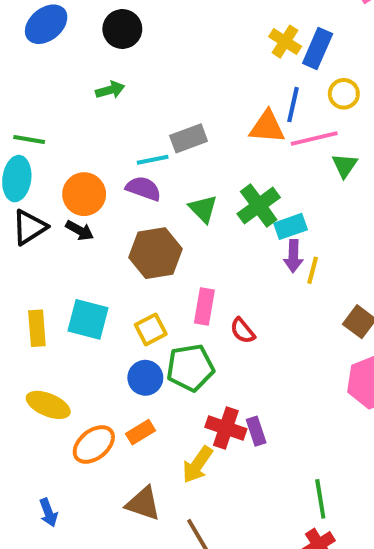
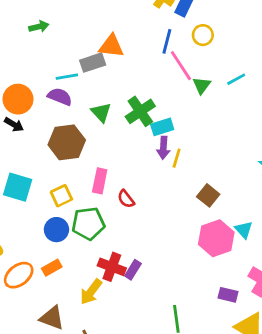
orange triangle: (267, 127) -> (111, 46), moved
pink line: (314, 138) -> (181, 66), turned 68
purple rectangle: (256, 431) -> (133, 270), turned 48

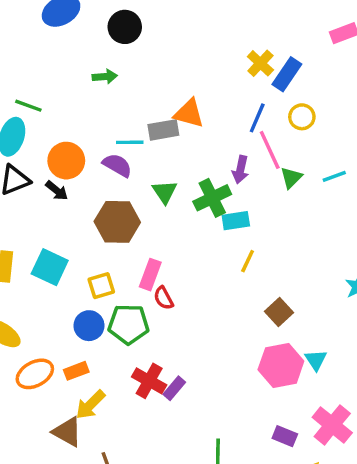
purple arrow: (163, 148) -> (240, 170), moved
red semicircle: (126, 199) -> (164, 298), moved
yellow arrow: (91, 292) -> (90, 405), moved

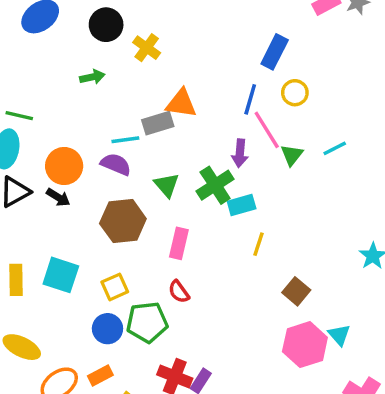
yellow cross: (260, 63) -> (147, 48), moved
pink rectangle: (150, 275) -> (179, 243), moved

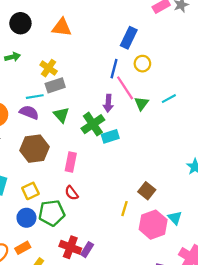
yellow cross: (147, 48) -> (49, 68), moved
orange triangle: (181, 103) -> (62, 27), moved
green triangle: (167, 185) -> (61, 115), moved
yellow line: (258, 244) -> (124, 209), moved

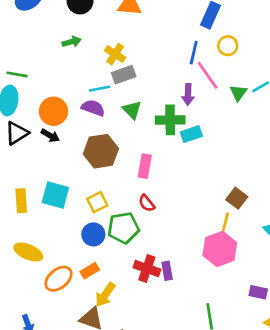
green triangle: (141, 104) -> (238, 93), moved
green cross: (93, 124) -> (170, 120), turned 35
yellow line: (124, 209) -> (226, 222), moved
pink hexagon: (153, 225) -> (220, 249), moved
purple rectangle: (87, 250) -> (167, 271), turned -40

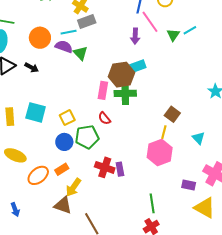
green triangle: (132, 110) -> (80, 53), moved
orange circle: (53, 111) -> (40, 38), moved
green cross: (170, 120) -> (125, 93), moved
brown hexagon: (101, 151) -> (122, 75), moved

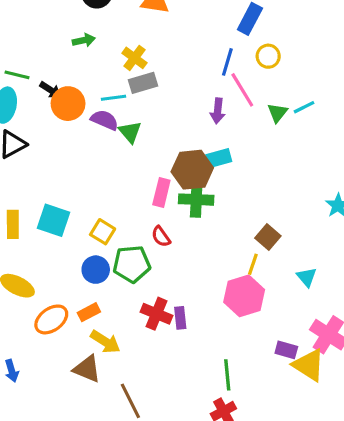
black arrow: (32, 68) -> (50, 90), moved
yellow square: (67, 118) -> (103, 232), turned -35
yellow arrow: (73, 187) -> (105, 342), turned -96
yellow triangle: (205, 208) -> (309, 365), moved

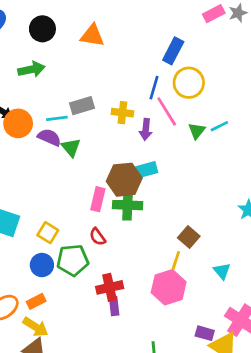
green arrow: (84, 40) -> (31, 69), size x1.4
yellow circle: (268, 56) -> (189, 83), size x1.5
yellow cross: (135, 58) -> (122, 113), moved, turned -30
red cross: (157, 314) -> (110, 287), moved, turned -35
yellow arrow: (105, 342) -> (35, 327), moved

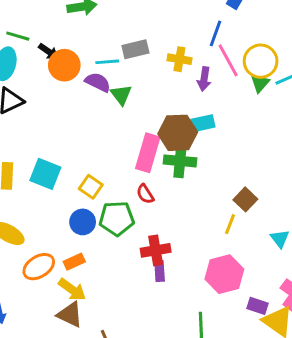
yellow circle: (189, 83) -> (261, 61), moved
pink rectangle: (98, 199) -> (148, 153), size x1.4
pink hexagon: (169, 287) -> (224, 274), moved

